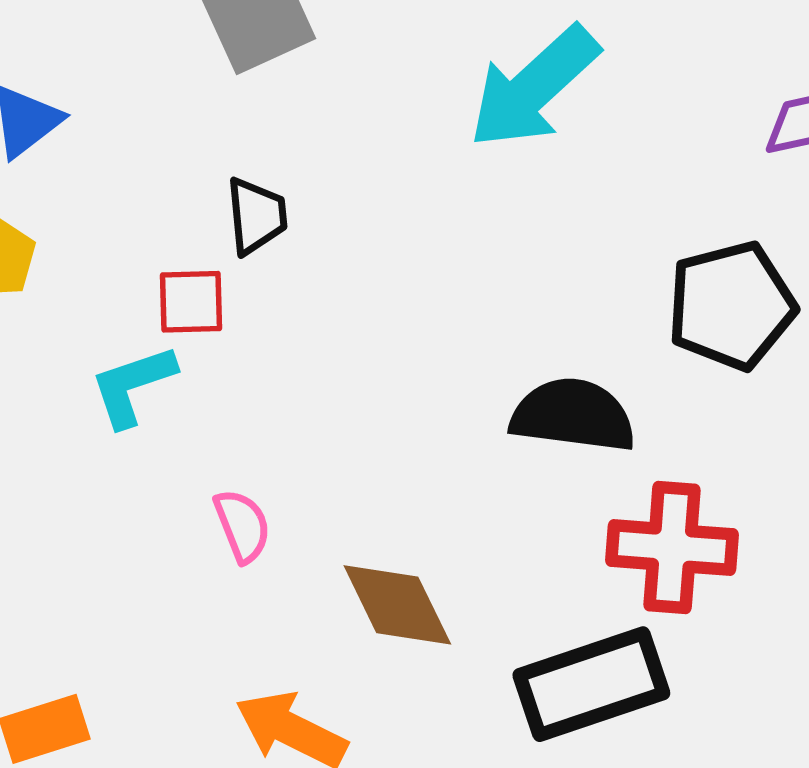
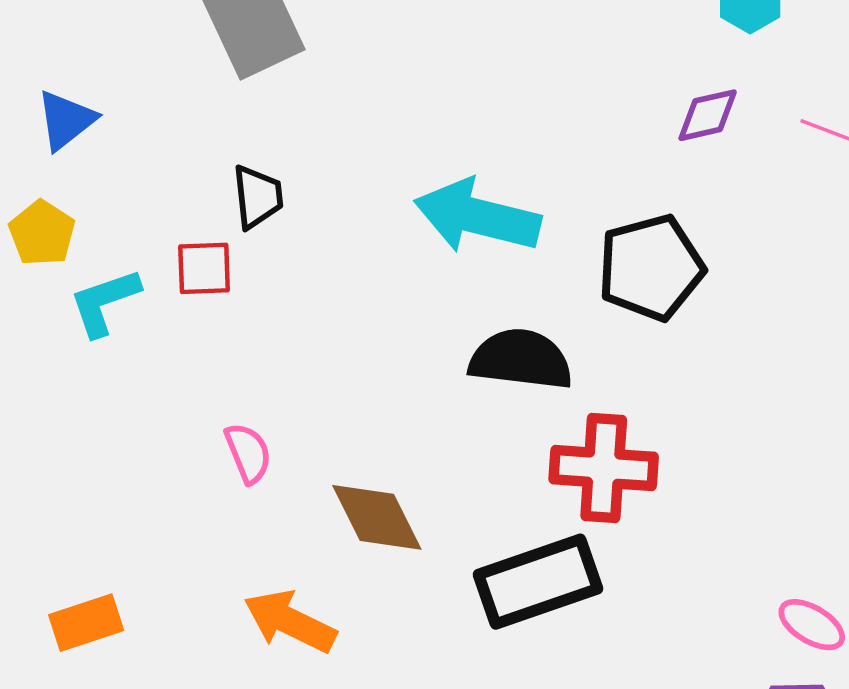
cyan arrow: (534, 87) -> (477, 216), moved, turned 57
cyan L-shape: (133, 386) -> (105, 302), moved

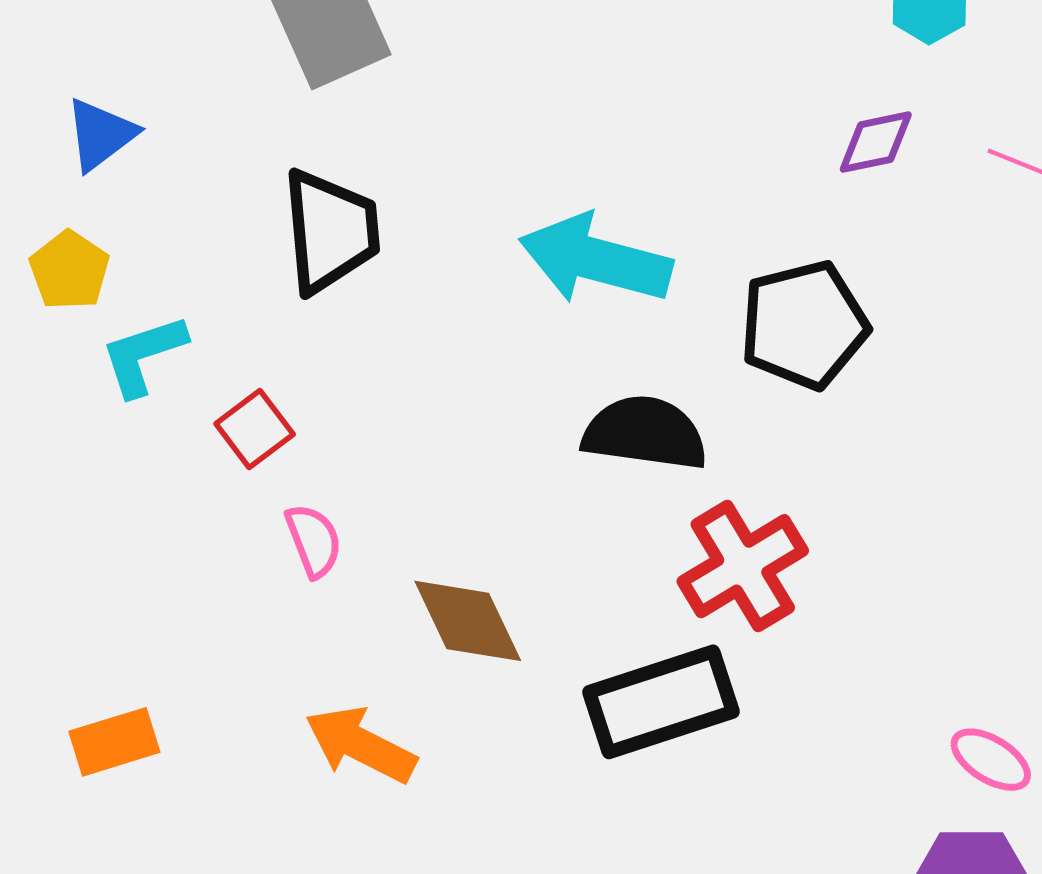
black trapezoid: (258, 197) -> (330, 231), size x1.6
red square: (204, 268) -> (255, 429), moved, turned -36
red cross: (604, 468) -> (743, 566), turned -36

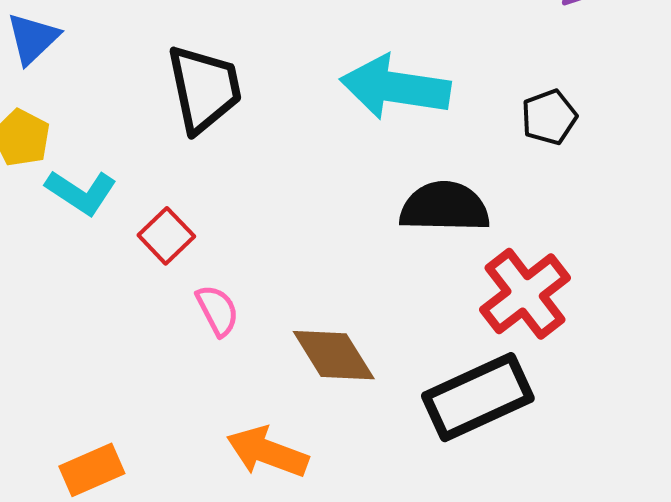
black pentagon: (804, 325) -> (549, 117), size x0.6
cyan L-shape: (143, 355) -> (81, 192), turned -122

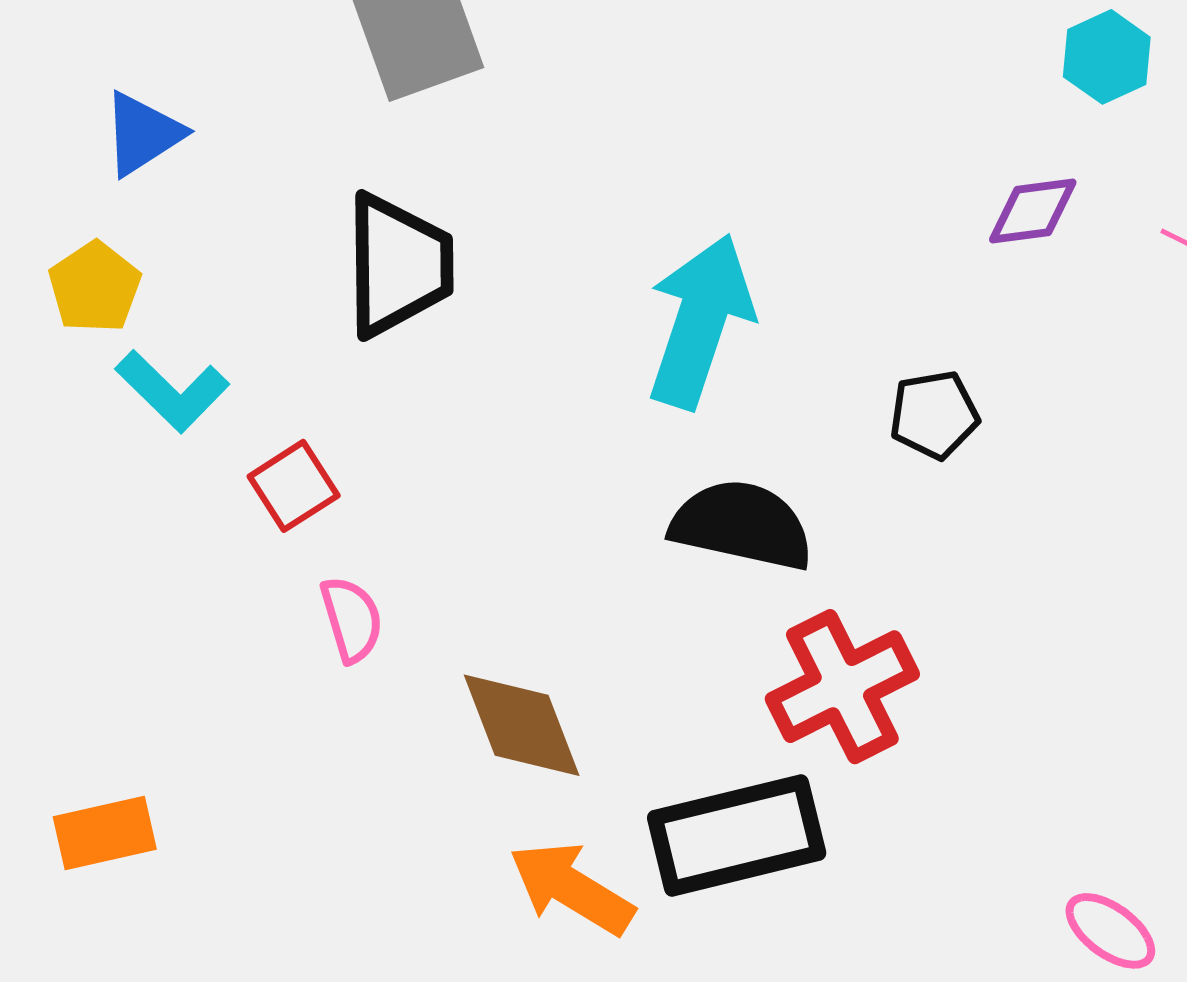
cyan arrow: (395, 87) -> (700, 321), turned 89
orange arrow: (267, 452) -> (571, 888), moved

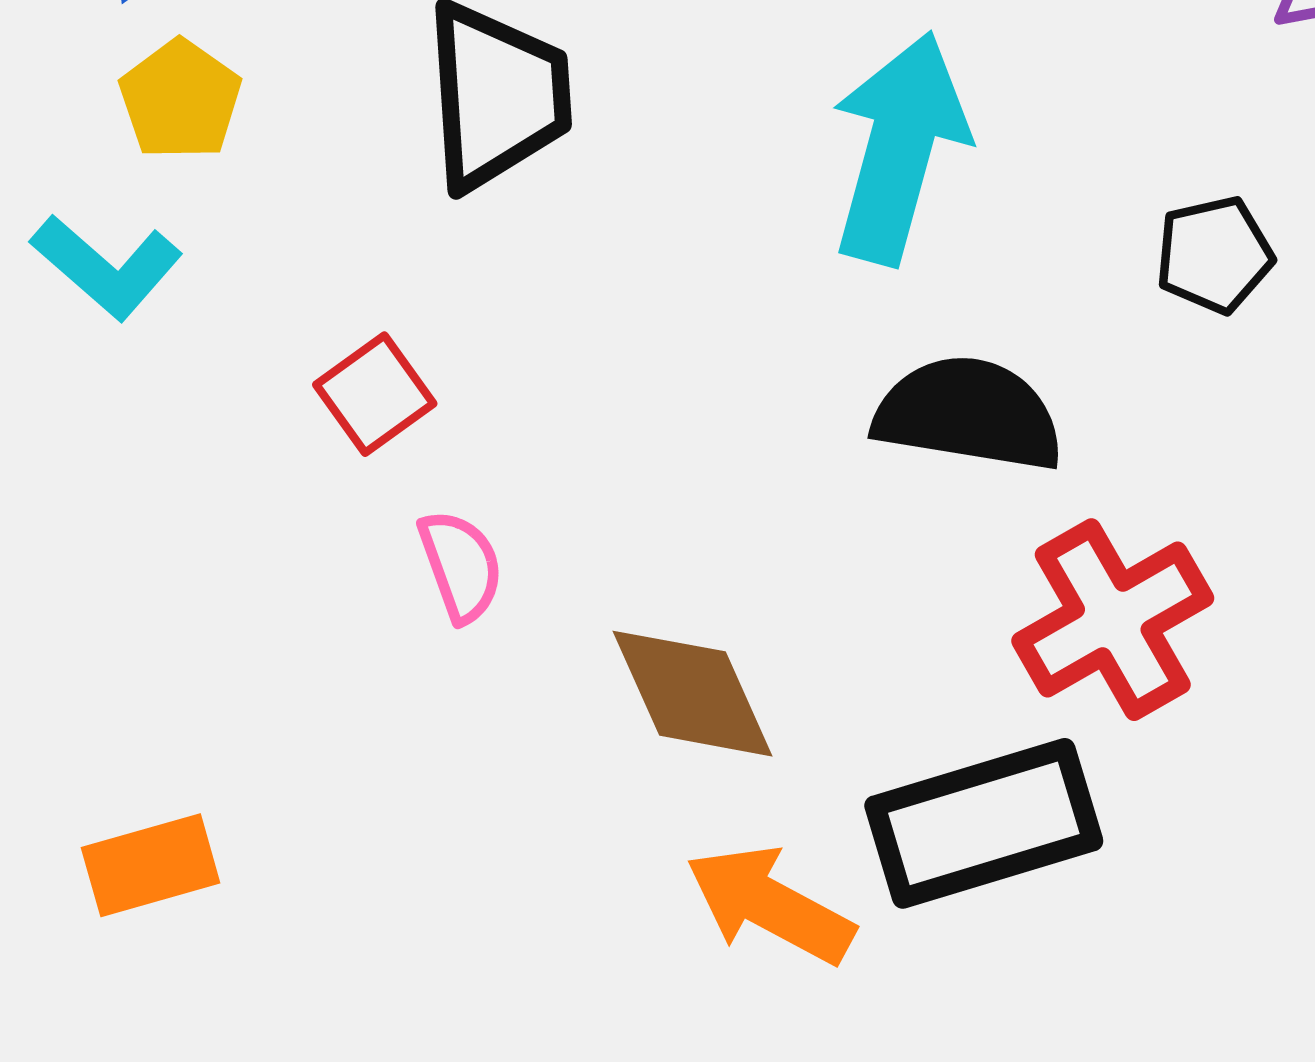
yellow pentagon: (95, 287) -> (180, 100), moved
cyan L-shape: (172, 391) -> (107, 267), moved

